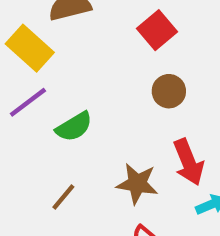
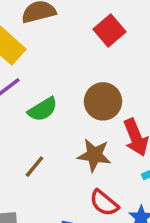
brown circle: (169, 91) -> (103, 101), moved, size x1.4

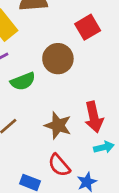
brown circle: (103, 101) -> (58, 59), moved

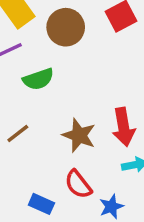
brown circle: (58, 59) -> (66, 27), moved

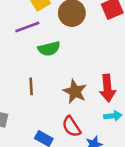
brown line: (18, 133) -> (31, 86), turned -60

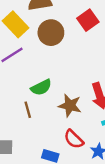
green semicircle: (49, 49) -> (41, 87), moved

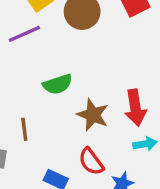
brown line: (28, 110) -> (24, 129), moved

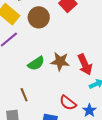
brown star: (93, 115) -> (60, 61), moved

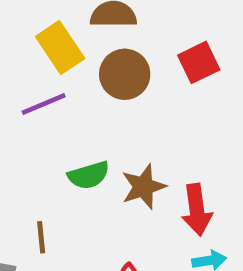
brown star: (60, 61) -> (143, 187), turned 30

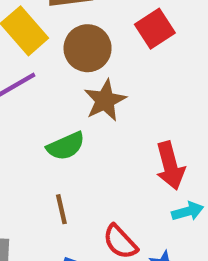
brown star: (143, 187) -> (105, 100), moved
brown line: (41, 237) -> (61, 209), moved

